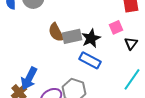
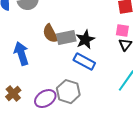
pink square: (116, 27) -> (122, 31), moved, turned 32
blue arrow: (29, 78) -> (21, 54), moved, turned 135

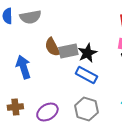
gray hexagon: (68, 92) -> (86, 109), moved
brown cross: (13, 94) -> (15, 107), turned 35

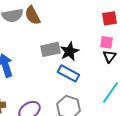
brown semicircle: (52, 47) -> (33, 15), moved

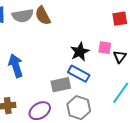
pink square: (107, 42) -> (105, 48), moved
gray rectangle: (51, 49) -> (61, 85), moved

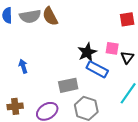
blue arrow: (16, 66) -> (23, 66), size x0.6
blue rectangle: (79, 74) -> (97, 69), moved

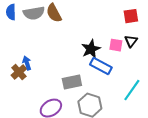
black triangle: (127, 57) -> (131, 41), moved
brown cross: (15, 106) -> (19, 72), moved, turned -35

